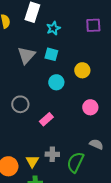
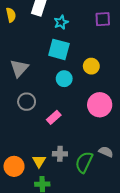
cyan square: (51, 54) -> (59, 49), size x1.5
gray triangle: (26, 55) -> (19, 68), moved
pink circle: (90, 107) -> (100, 105), size x1.5
gray semicircle: (96, 144) -> (106, 152), moved

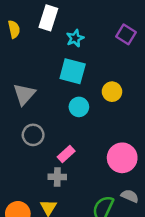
purple square: (103, 19) -> (126, 34), turned 35
pink circle: (100, 105) -> (122, 158), moved
gray cross: (60, 154) -> (57, 177), moved

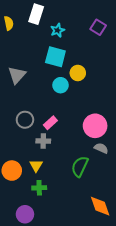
yellow circle: (112, 92) -> (78, 73), moved
gray circle: (33, 135) -> (25, 120), moved
gray semicircle: (130, 196) -> (101, 148), moved

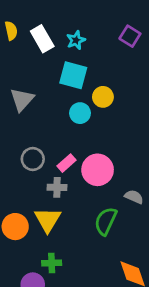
white rectangle: (36, 14) -> (42, 39), moved, turned -48
pink circle: (95, 126) -> (98, 170), moved
yellow triangle: (36, 165) -> (48, 220), size x1.5
green cross: (39, 188) -> (52, 263), moved

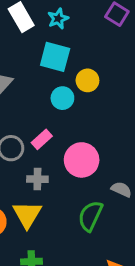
pink rectangle: (66, 163) -> (42, 139), moved

